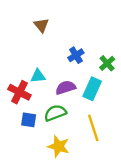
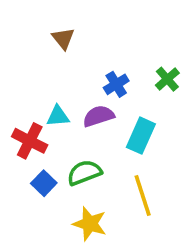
green cross: (107, 63) -> (167, 79), moved
purple semicircle: (66, 88) -> (99, 116), moved
blue square: (29, 120) -> (44, 183), turned 35

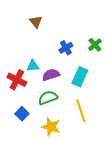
purple semicircle: (99, 116) -> (51, 75), moved
blue square: (44, 183) -> (22, 114), moved

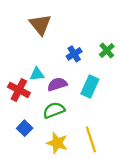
brown triangle: (36, 22) -> (40, 25), size x1.5
yellow line: (81, 111) -> (91, 139), moved

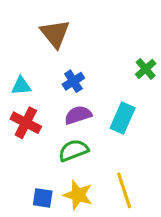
blue cross: (74, 54) -> (73, 81), moved
cyan triangle: (37, 74) -> (21, 86), moved
blue square: (25, 128) -> (43, 198), moved, turned -35

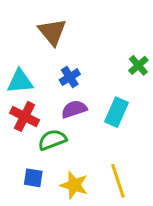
cyan triangle: (21, 86) -> (20, 81), size x1.4
green semicircle: (73, 150) -> (52, 140), moved
blue square: (43, 198) -> (33, 178), moved

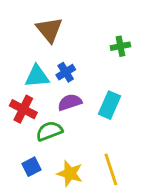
green cross: (138, 65) -> (120, 46), moved, turned 30
cyan triangle: (20, 81) -> (37, 76), moved
blue square: (33, 178) -> (31, 167), turned -36

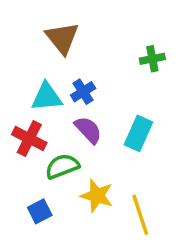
purple semicircle: (70, 102) -> (88, 130), turned 65
yellow star: (70, 173) -> (97, 196), moved

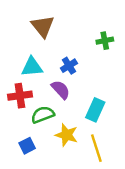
blue cross: (83, 92) -> (69, 66), moved
cyan rectangle: (138, 133) -> (95, 110), moved
red cross: (29, 139) -> (20, 96), turned -35

